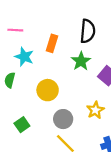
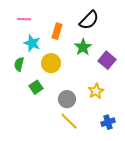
black semicircle: (88, 31) -> (89, 20), turned 40
yellow circle: (48, 90) -> (51, 63), moved
green square: (22, 125) -> (36, 87), moved

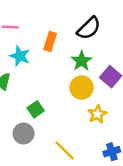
yellow circle: (51, 63) -> (82, 88), moved
green square: (36, 87) -> (36, 109), moved
gray circle: (67, 99) -> (23, 133), moved

